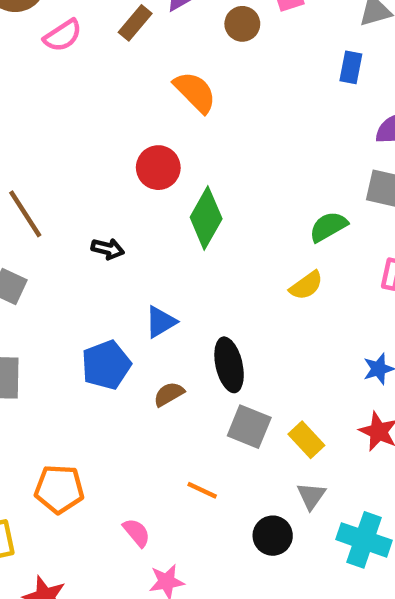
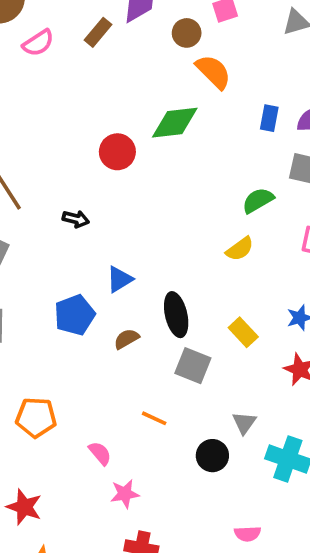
blue rectangle: (351, 67) -> (269, 118), moved
orange semicircle: (195, 92) -> (213, 72), moved
green diamond: (206, 218) -> (175, 123), moved, turned 54
yellow rectangle: (306, 440) -> (243, 332), moved

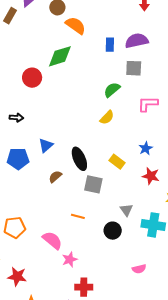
blue pentagon: (75, 315) -> (18, 159), moved, turned 30
pink semicircle: (100, 453) -> (52, 240), size x1.5

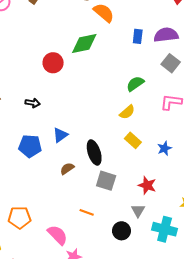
gray square: (134, 68) -> (171, 63), moved, turned 30
yellow rectangle: (117, 162) -> (133, 140), moved
red star: (151, 176) -> (147, 185), moved

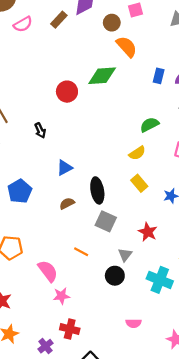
black arrow: (33, 103) -> (40, 130), turned 48
blue pentagon: (30, 146) -> (20, 191), moved, turned 30
gray triangle: (138, 211) -> (125, 255), moved

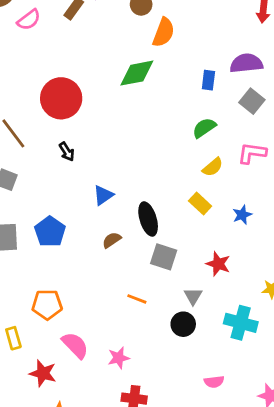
orange semicircle: (127, 47) -> (164, 32), turned 70
blue rectangle: (159, 76) -> (208, 80), moved
red circle: (67, 92) -> (61, 98), moved, size x1.5
yellow semicircle: (137, 153) -> (213, 167), moved
pink semicircle: (48, 271) -> (75, 345), moved

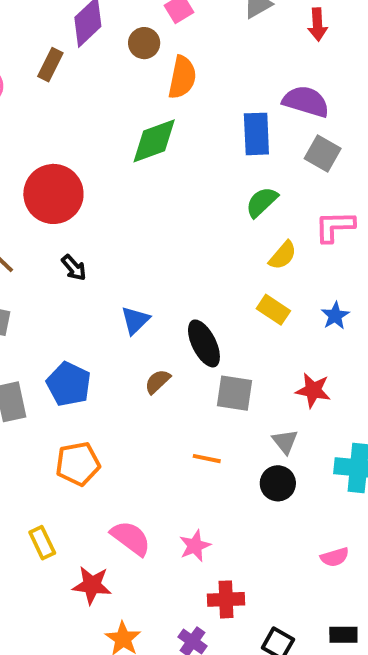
purple semicircle: (246, 63) -> (306, 101), turned 32
blue rectangle: (208, 80) -> (256, 134), size x1.5
orange pentagon: (47, 305) -> (78, 464), moved

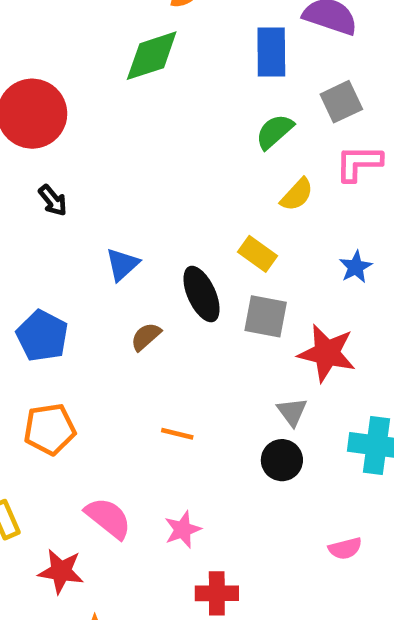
gray square: (323, 153) -> (341, 102), moved, turned 33
yellow rectangle: (273, 310) -> (257, 254), moved
red star: (313, 390) -> (327, 353), size x1.4
gray square: (235, 393) -> (266, 316), moved
orange line: (207, 459) -> (177, 434), moved

